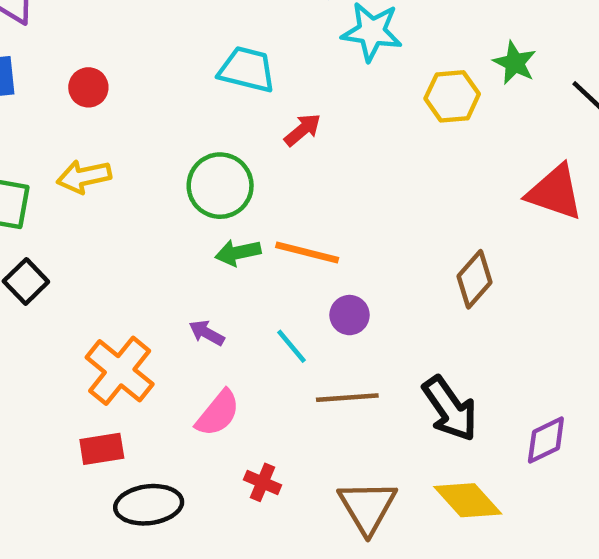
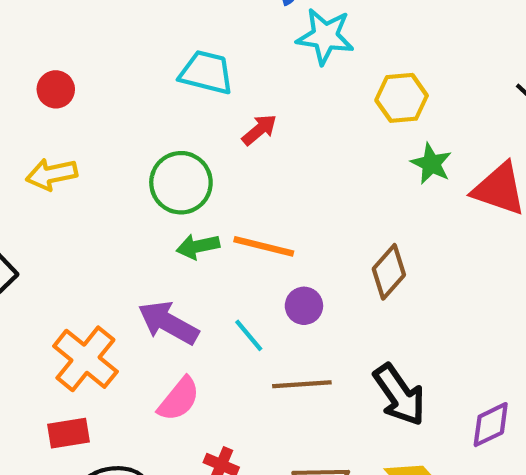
green star: (515, 63) -> (431, 164), moved
brown diamond: (474, 279) -> (389, 272), moved
purple arrow: (207, 333) -> (168, 323), size x1.8

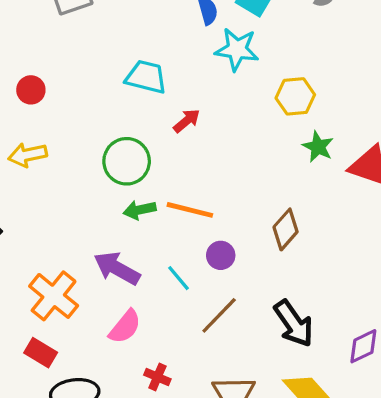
brown line: (302, 384) -> (219, 315), turned -42
red rectangle: (69, 433) -> (41, 353), turned 40

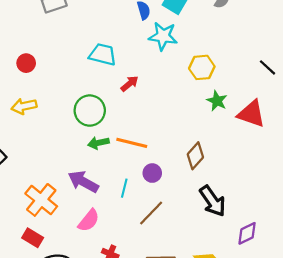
cyan line: (179, 278) -> (124, 188), turned 54
black arrow: (294, 323) -> (213, 201), moved

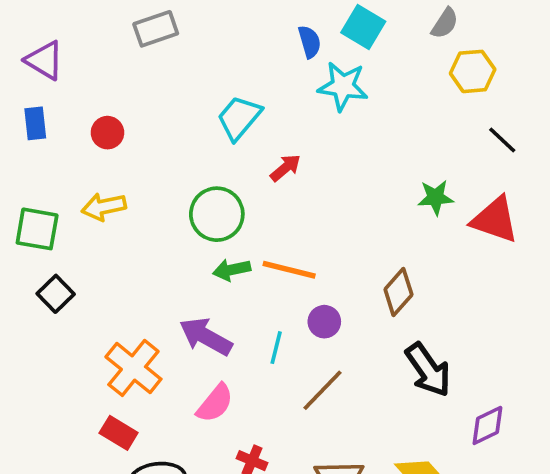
cyan trapezoid: (103, 54) -> (239, 118), turned -64
yellow hexagon: (202, 67) -> (473, 71), moved
black line: (268, 67) -> (502, 140), moved
green star: (217, 101) -> (436, 197), turned -30

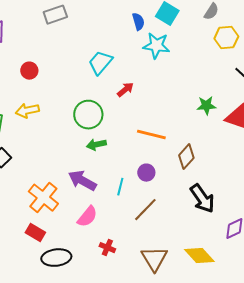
orange line: (289, 270) -> (151, 135), moved

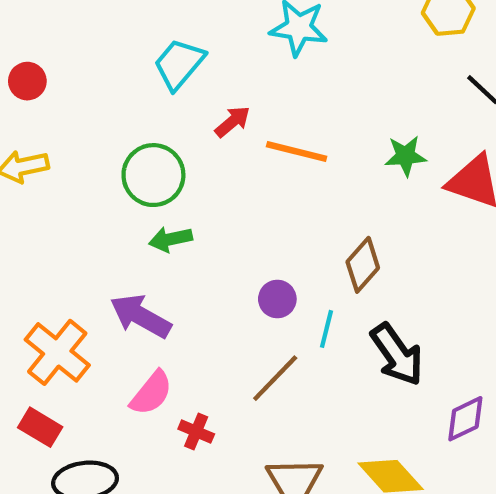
orange line: (151, 135) -> (297, 152), moved
cyan line: (120, 187) -> (326, 329), moved
red cross: (107, 248) -> (196, 431), moved

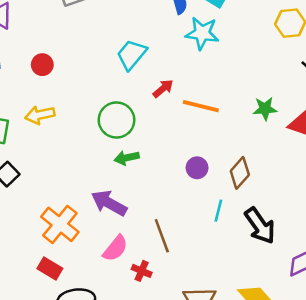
purple circle: (277, 299) -> (197, 168), moved
brown line: (275, 378) -> (162, 236), moved, turned -64

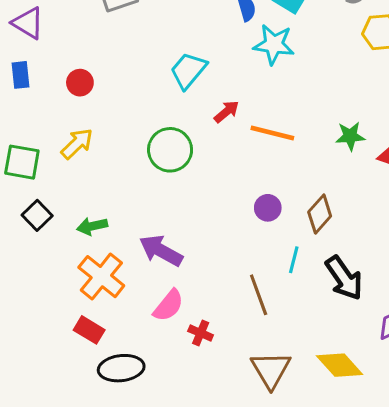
yellow arrow: (40, 115) -> (77, 144), turned 148
green arrow: (127, 158) -> (92, 226), moved
brown line: (162, 236) -> (259, 295), moved

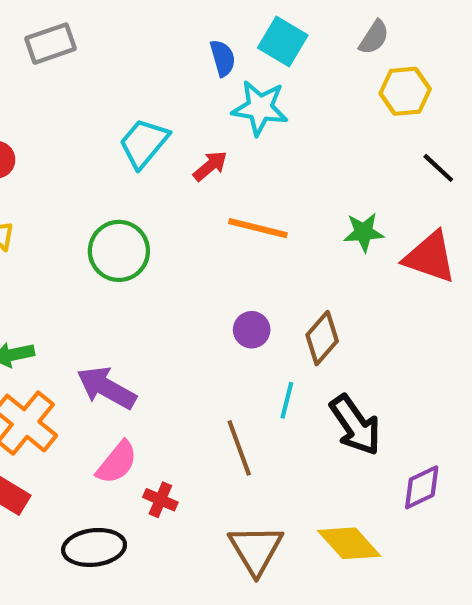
red arrow: (227, 112) -> (210, 166), moved
black ellipse: (121, 368) -> (94, 547), moved

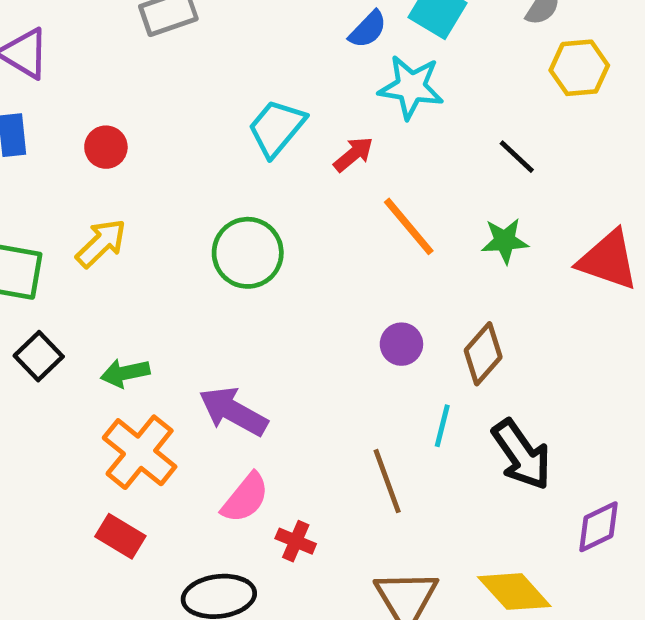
blue semicircle: (223, 58) -> (368, 29), turned 60
black line: (438, 168) -> (517, 157), moved
orange line: (258, 228) -> (409, 226), turned 36
green star: (364, 232) -> (505, 241), moved

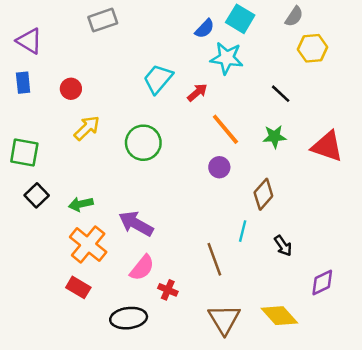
yellow arrow: (101, 243) -> (87, 128), moved
purple circle: (401, 344) -> (219, 167), moved
black arrow: (522, 455) -> (283, 246), size x0.6

